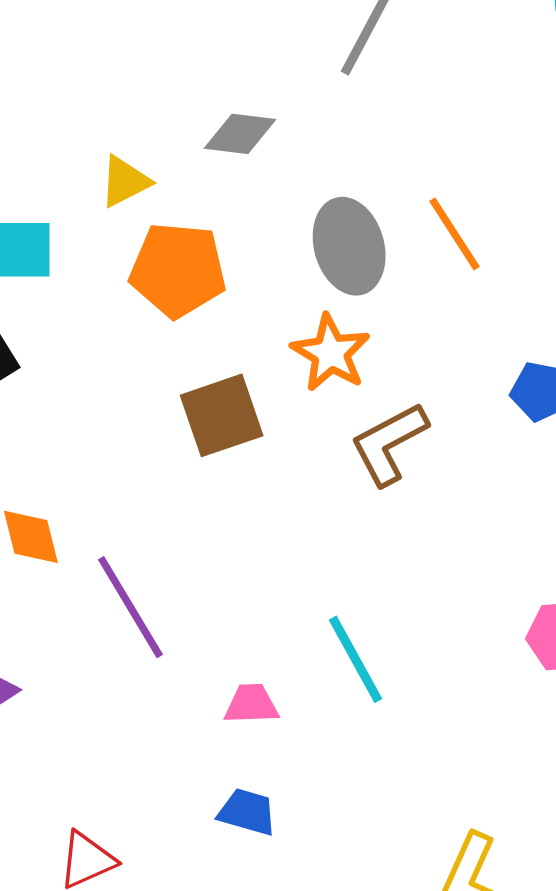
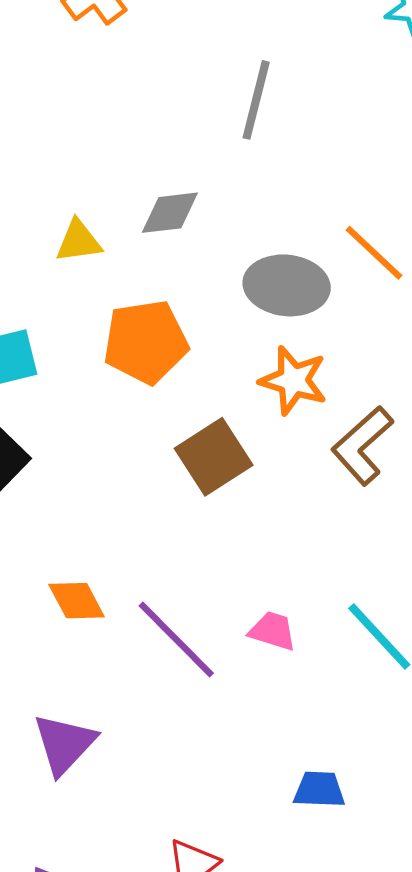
yellow triangle: (125, 181) -> (79, 241), moved, turned 33
gray ellipse: (349, 246) -> (287, 285), turned -54
pink trapezoid: (251, 704) -> (273, 631), moved, turned 33

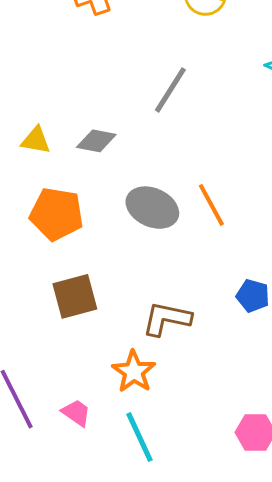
orange star: (293, 380) -> (134, 372), moved
brown L-shape: (362, 445) -> (167, 319), turned 36

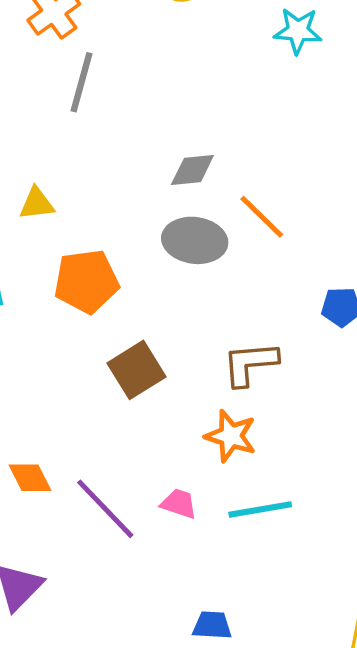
gray line: (170, 90) -> (82, 82), moved
gray diamond: (96, 141) -> (192, 170), moved
cyan line: (139, 437) -> (260, 509), turned -58

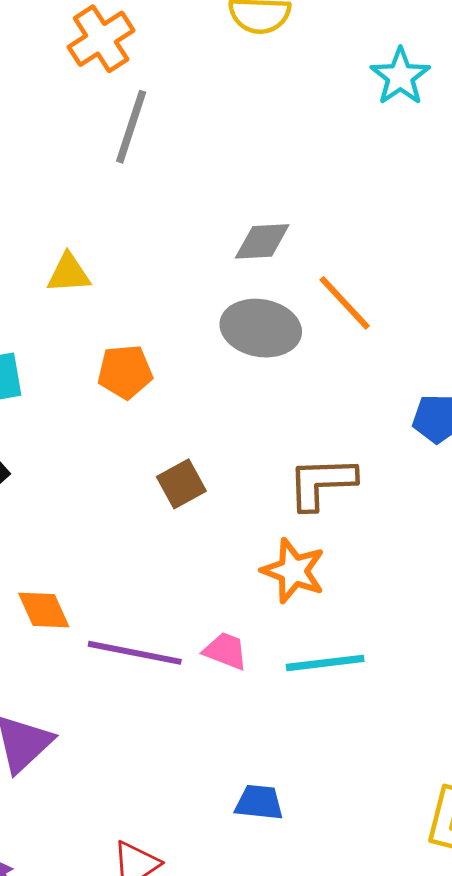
cyan star: (298, 31) -> (400, 76), turned 30
orange pentagon: (86, 281) -> (125, 372), size x0.7
brown square: (137, 370) -> (181, 484), size x0.7
purple line: (105, 509) -> (135, 653), turned -38

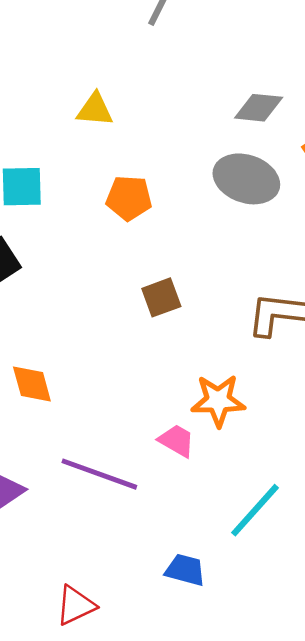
orange star: (293, 571) -> (218, 401), moved, turned -30
purple line: (135, 653) -> (99, 474), moved
cyan line: (325, 663) -> (255, 510), moved, turned -50

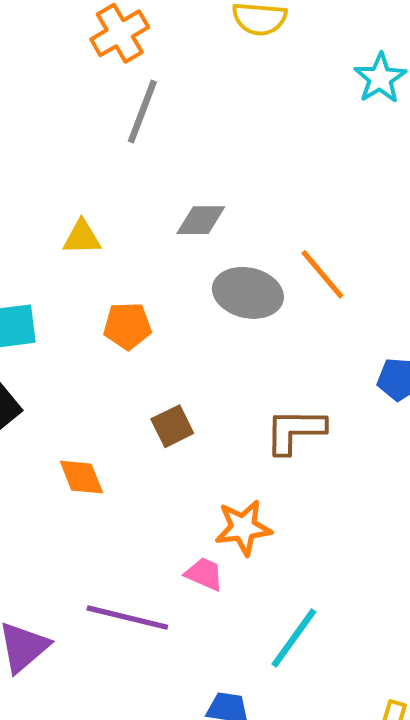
gray diamond: (259, 108) -> (201, 220), moved
orange diamond: (32, 384) -> (81, 477), moved

